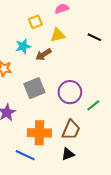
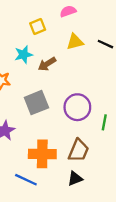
yellow triangle: (58, 35) -> (75, 42), moved
green line: (93, 105) -> (104, 122), turned -40

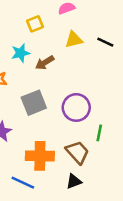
green line: (104, 122) -> (99, 133), moved
brown trapezoid: (79, 150) -> (77, 152), turned -65

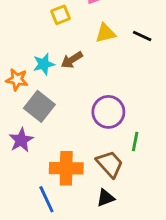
cyan star: (21, 53) -> (44, 64), moved
gray square: (34, 103) -> (39, 106), moved, turned -30
blue line: (23, 183) -> (46, 199), turned 40

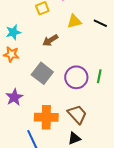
cyan star: (44, 64) -> (13, 32), moved
gray square: (39, 106) -> (42, 73), moved
green line: (135, 141) -> (99, 76), moved

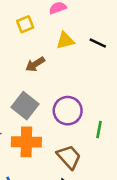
green line: (99, 76) -> (99, 129), moved
orange cross: (46, 117) -> (26, 142), moved

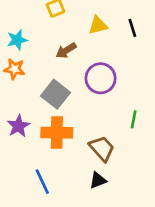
black line: (98, 43) -> (132, 28), turned 48
purple circle: (68, 111) -> (101, 78), moved

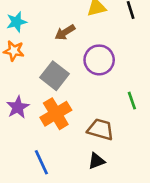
green line: (134, 119) -> (132, 101), turned -30
orange cross: (57, 133) -> (56, 114), turned -32
brown trapezoid: (102, 148) -> (100, 129), turned -32

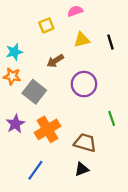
gray square: (55, 76) -> (34, 92), moved
blue line: (41, 162) -> (35, 170), turned 60

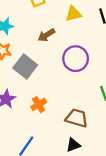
orange cross: (47, 129) -> (39, 105), size x0.6

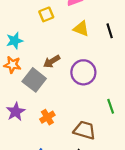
yellow triangle: (73, 14) -> (81, 29), turned 35
brown arrow: (46, 35) -> (52, 61), moved

